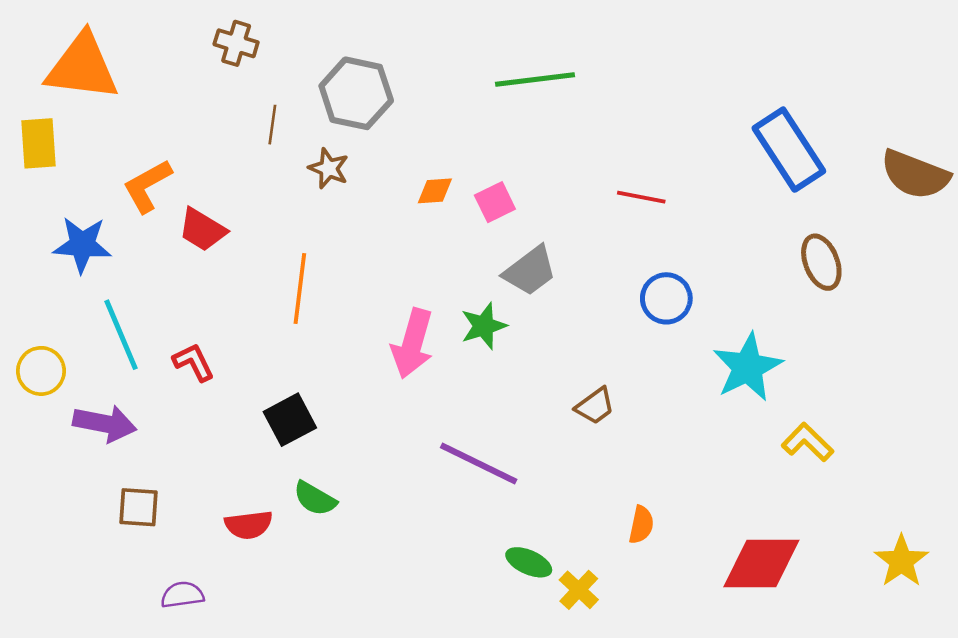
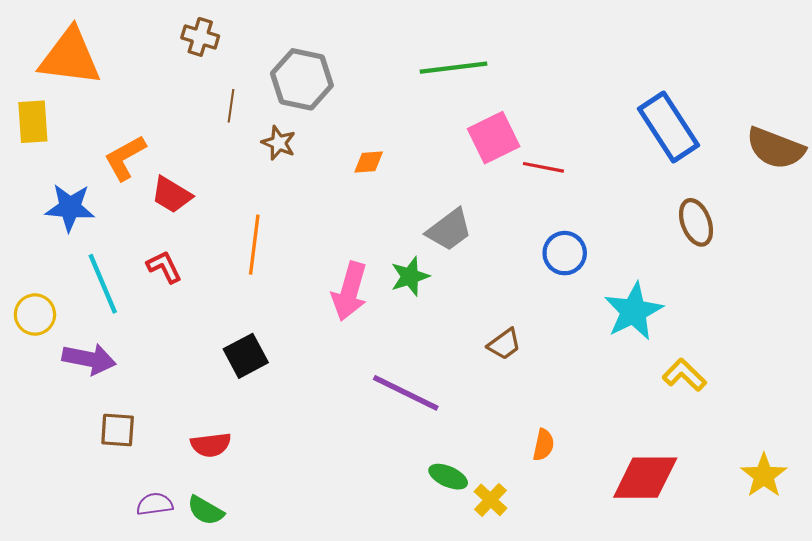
pink square: (495, 202) -> (494, 138), moved, size x1.5
red L-shape: (194, 362) -> (164, 267), moved
green semicircle: (315, 499) -> (206, 511), moved

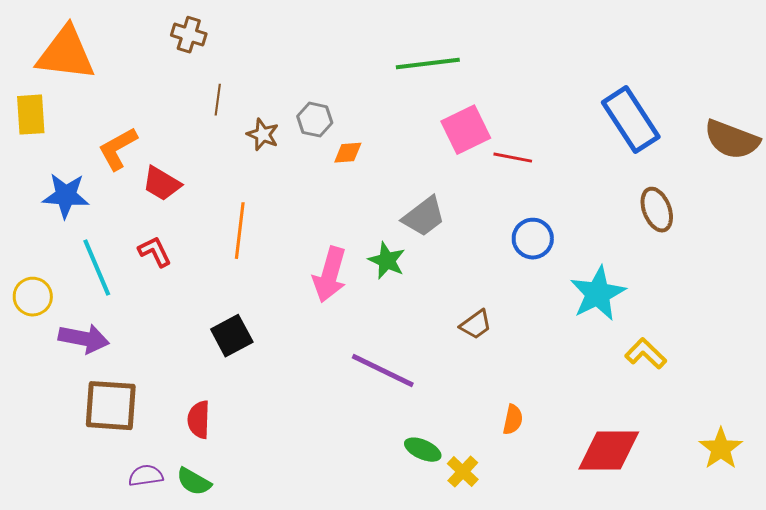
gray hexagon: (302, 79) -> (315, 120), moved, size x0.6
green star: (410, 276) -> (387, 261), turned -30
brown square: (118, 430) -> (111, 406), size x1.6
red semicircle: (211, 445) -> (199, 420), turned 99

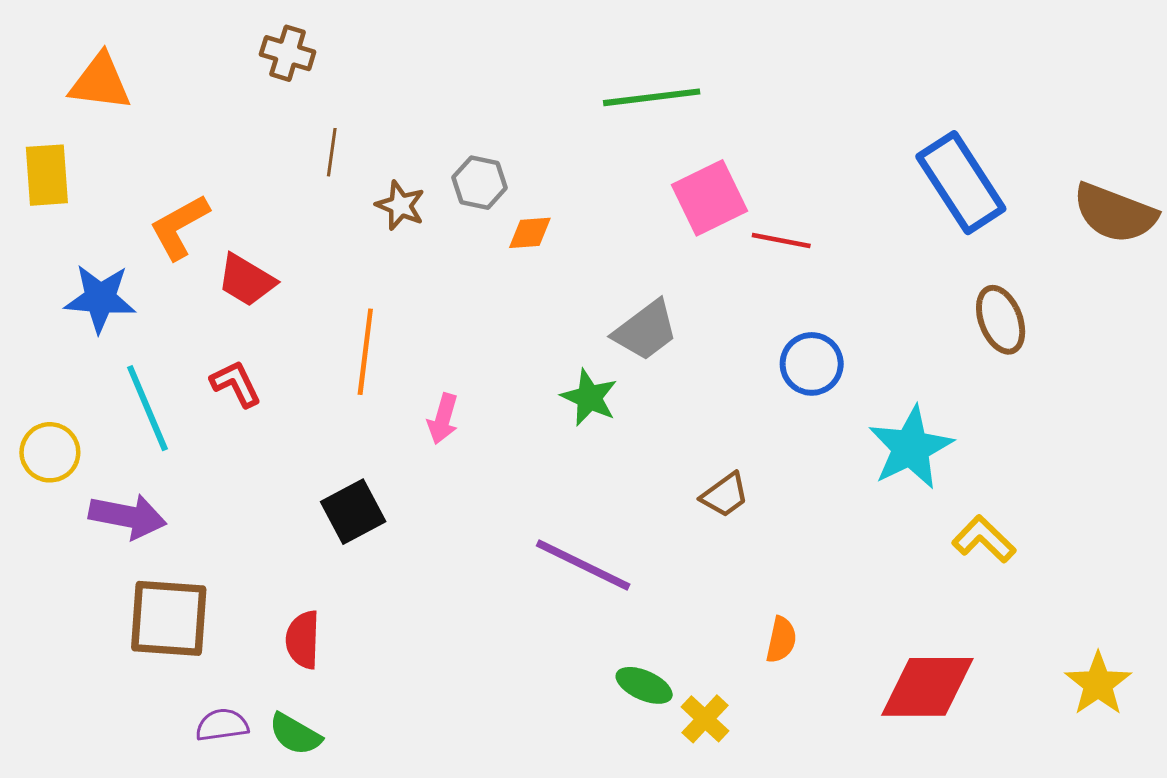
orange triangle: (66, 54) -> (100, 82), size x0.7
pink arrow: (330, 275) -> (443, 419), moved, size x0.6

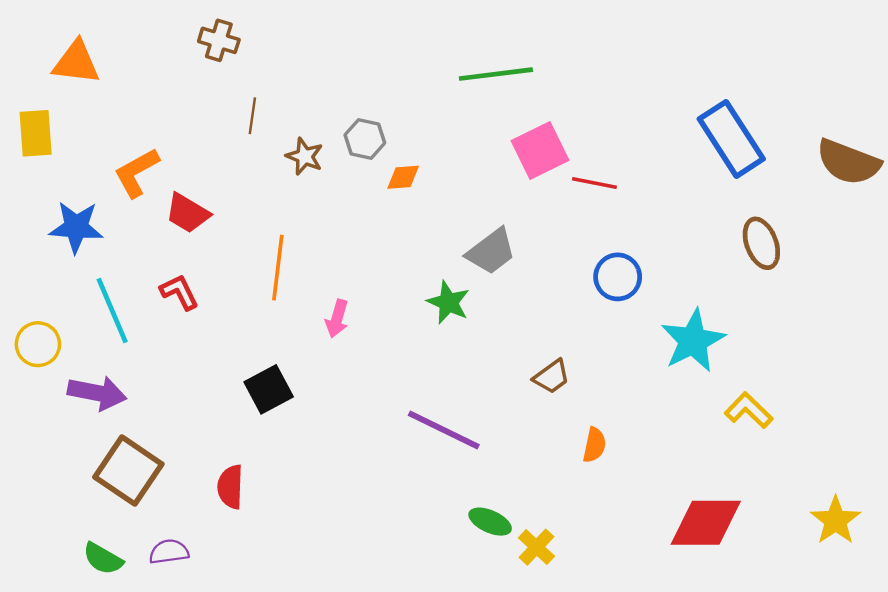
brown square: (169, 618) -> (128, 471), turned 30
orange semicircle: (781, 640) -> (594, 445), moved
green semicircle: (295, 734) -> (103, 559), moved

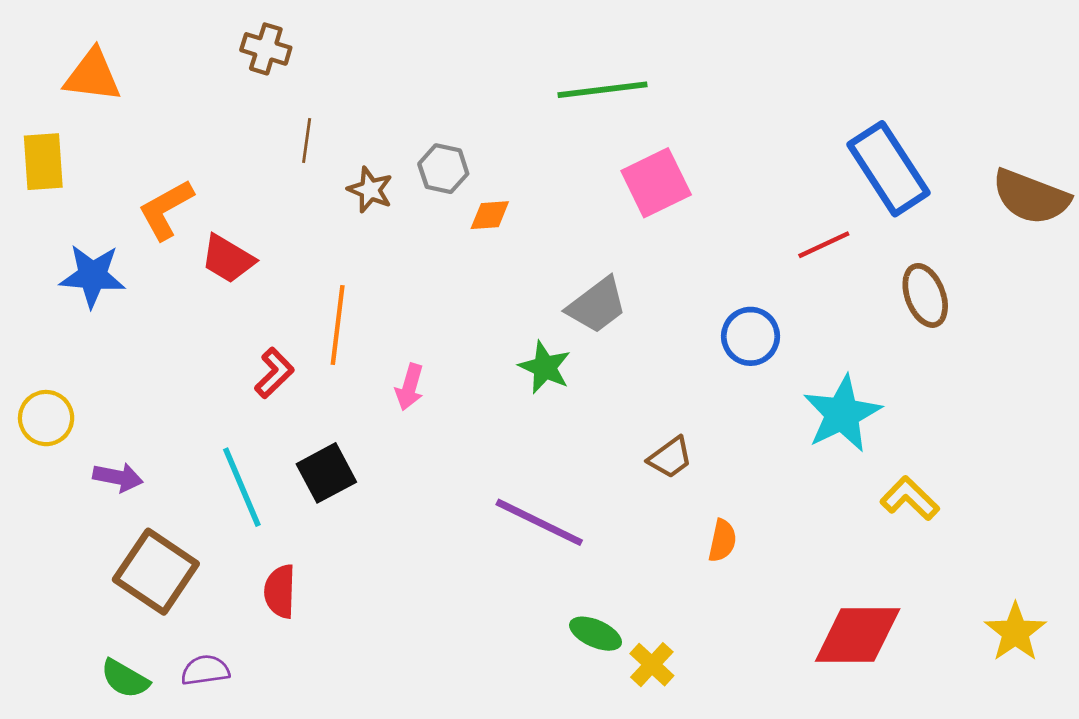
red line: (594, 183) -> (824, 245), moved, turned -36
red L-shape: (179, 292) -> (274, 373), moved, turned 72
cyan line: (112, 311) -> (242, 487), moved
purple arrow: (97, 393) -> (118, 477), size x0.7

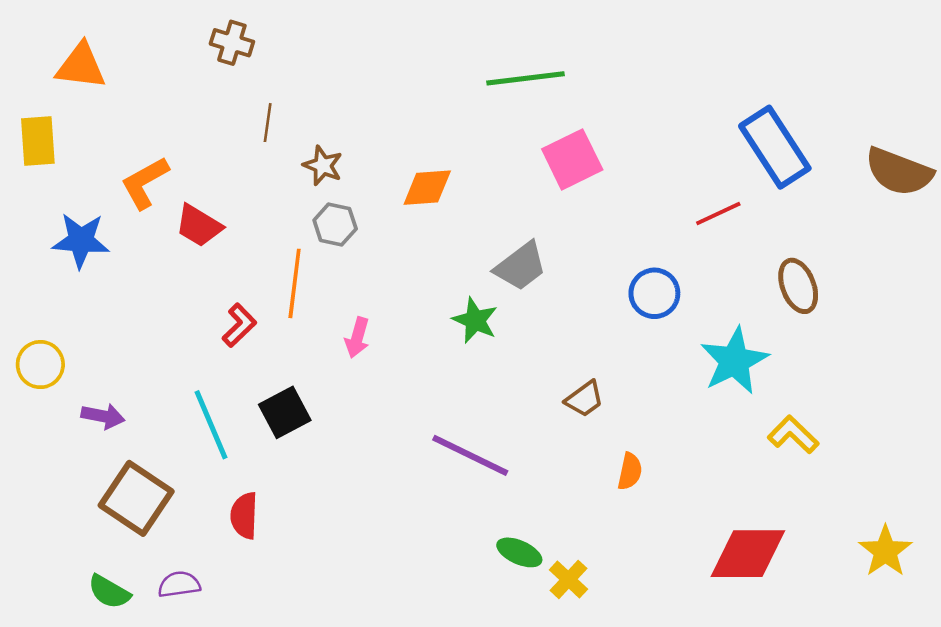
gray hexagon: (443, 169) -> (335, 225), moved
orange diamond: (490, 215) -> (427, 188), size x1.4
brown ellipse: (925, 295) -> (798, 286), moved

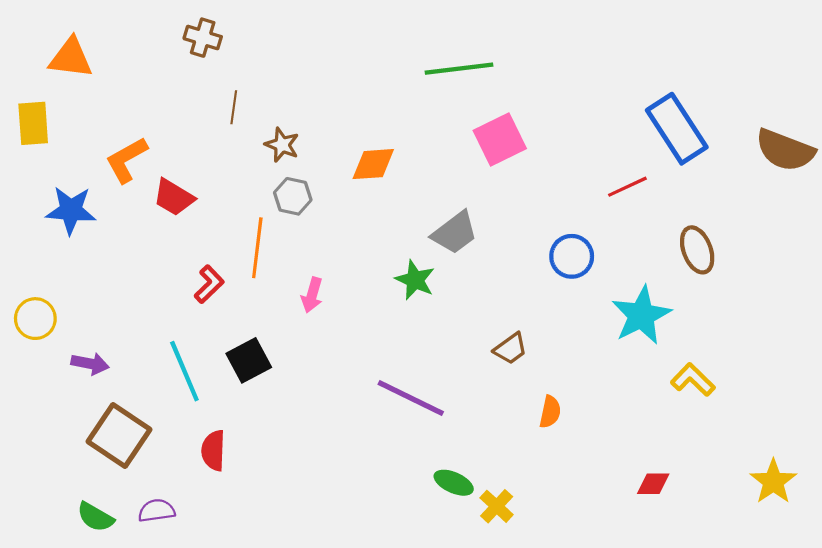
red diamond: (748, 554) -> (653, 484), size x0.5

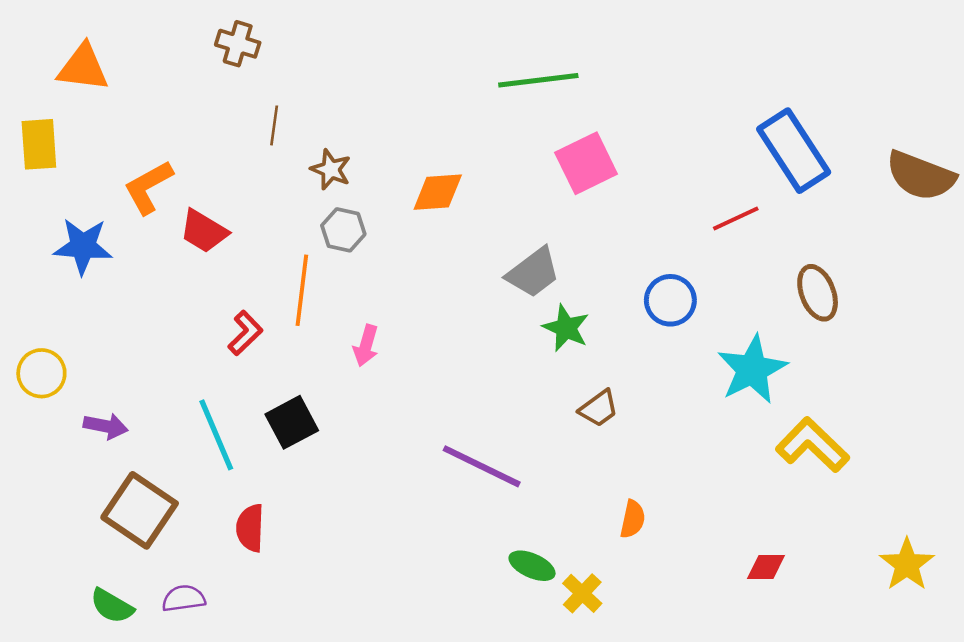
green star: (415, 280) -> (566, 328), moved
yellow L-shape: (693, 380) -> (812, 445), size x1.4
orange semicircle: (550, 412) -> (633, 519), moved

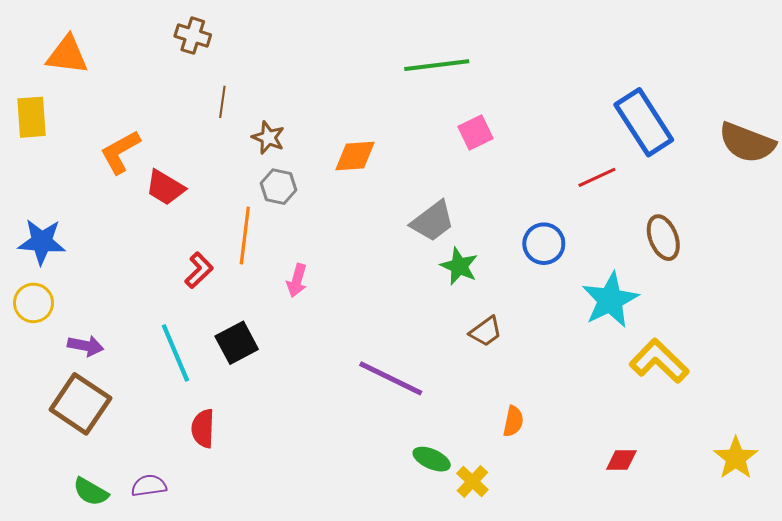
pink square: (586, 163) -> (475, 132), size x0.7
blue star: (83, 246) -> (42, 242), moved
brown square: (140, 510) -> (80, 404), moved

